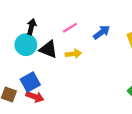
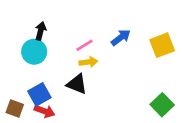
pink line: (70, 28) -> (85, 45), moved
black triangle: (48, 49) -> (77, 84), moved

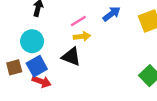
cyan circle: (34, 52) -> (32, 41), moved
brown square: (15, 109) -> (14, 67), moved, turned -35

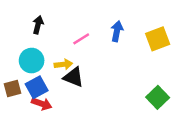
blue arrow: (112, 14) -> (117, 31), turned -42
yellow arrow: (82, 36) -> (63, 64), moved

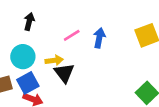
blue arrow: (117, 31) -> (99, 38), moved
black triangle: (74, 77) -> (64, 73), turned 30

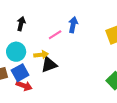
blue arrow: (99, 38) -> (73, 25), moved
black triangle: (64, 73) -> (49, 65), turned 48

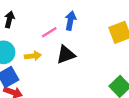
black triangle: (49, 65) -> (66, 55), moved

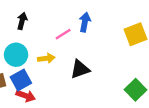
black triangle: (66, 55) -> (80, 69), moved

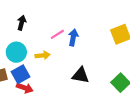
blue arrow: (85, 22) -> (73, 37), moved
black triangle: (80, 69) -> (81, 75), moved, turned 30

